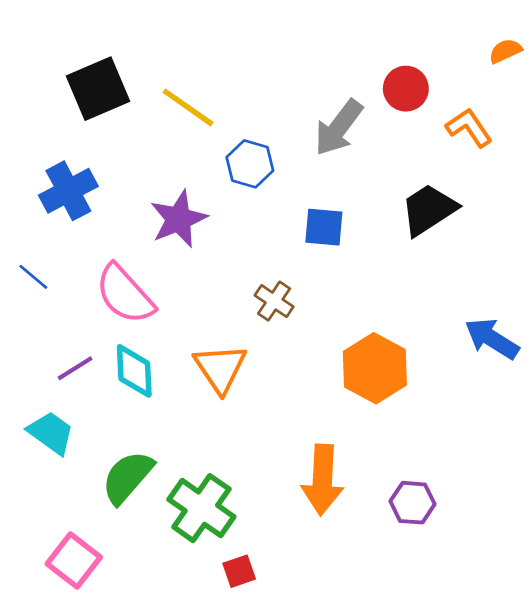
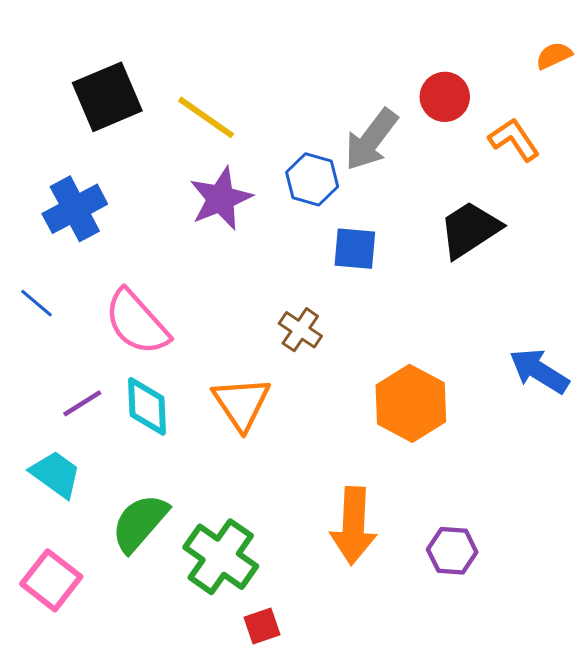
blue hexagon: (250, 164) -> (312, 179), moved
purple star: (179, 219) -> (221, 199), moved
pink square: (74, 560) -> (51, 580), moved

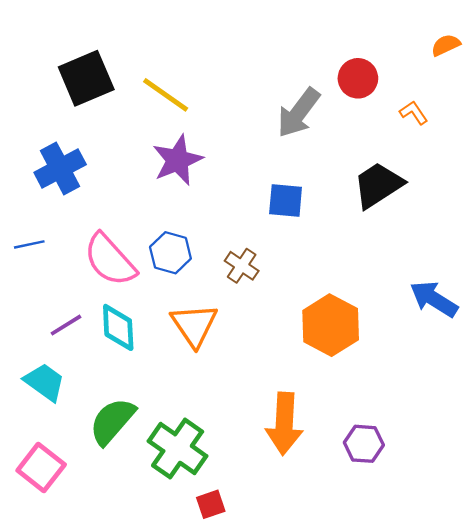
orange L-shape: (514, 140) -> (414, 113), size x0.7
blue hexagon: (312, 179) -> (170, 253), moved
blue line: (37, 303) -> (29, 244), turned -52

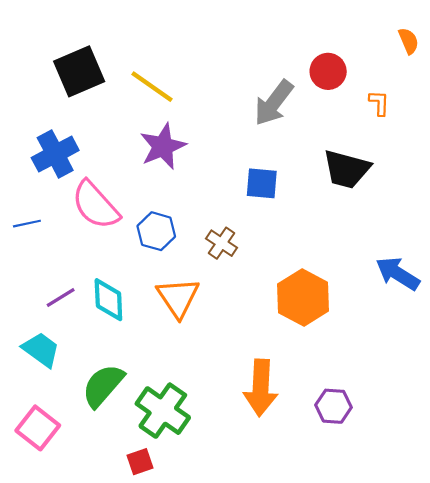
orange semicircle: (446, 45) -> (409, 41), turned 92
orange L-shape: (414, 113) -> (379, 103), turned 36
black trapezoid: (378, 185) -> (347, 169), turned -132
pink semicircle: (110, 260) -> (95, 205), moved
red square: (211, 504) -> (140, 462), moved

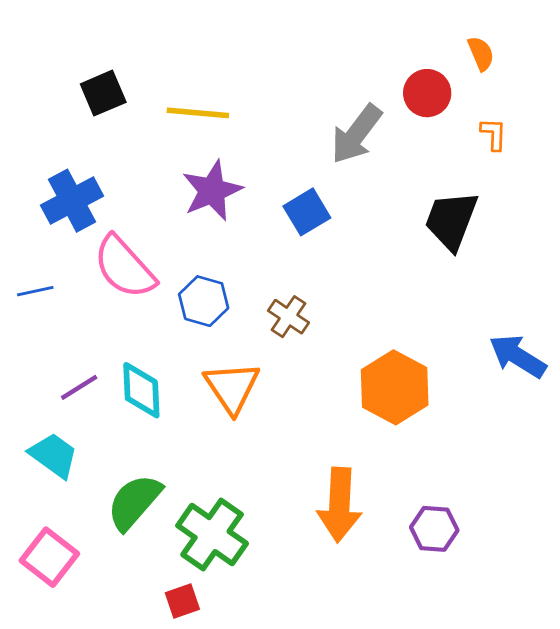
orange semicircle: (409, 41) -> (481, 53), moved
black square: (79, 71) -> (103, 93), size x0.7
yellow line: (152, 87) -> (198, 113), turned -30
black trapezoid: (347, 169) -> (451, 220), turned 96
blue square: (262, 183) -> (307, 212), moved, turned -36

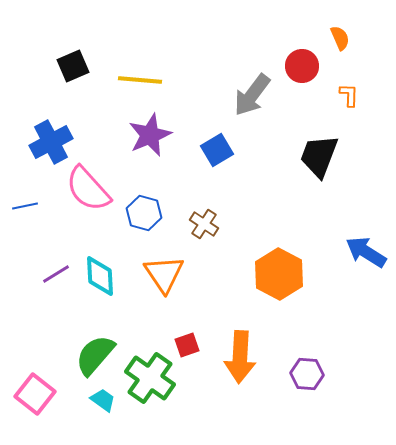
cyan trapezoid: (54, 455) -> (103, 400), moved, size x0.7
red square: (182, 601) -> (187, 345), moved

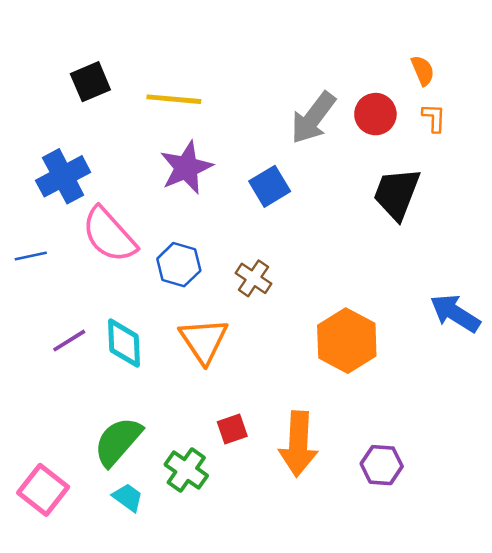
orange semicircle: (340, 38) -> (423, 71), moved
red circle: (302, 66) -> (375, 114), moved
green cross: (150, 378) -> (186, 470), size x0.7

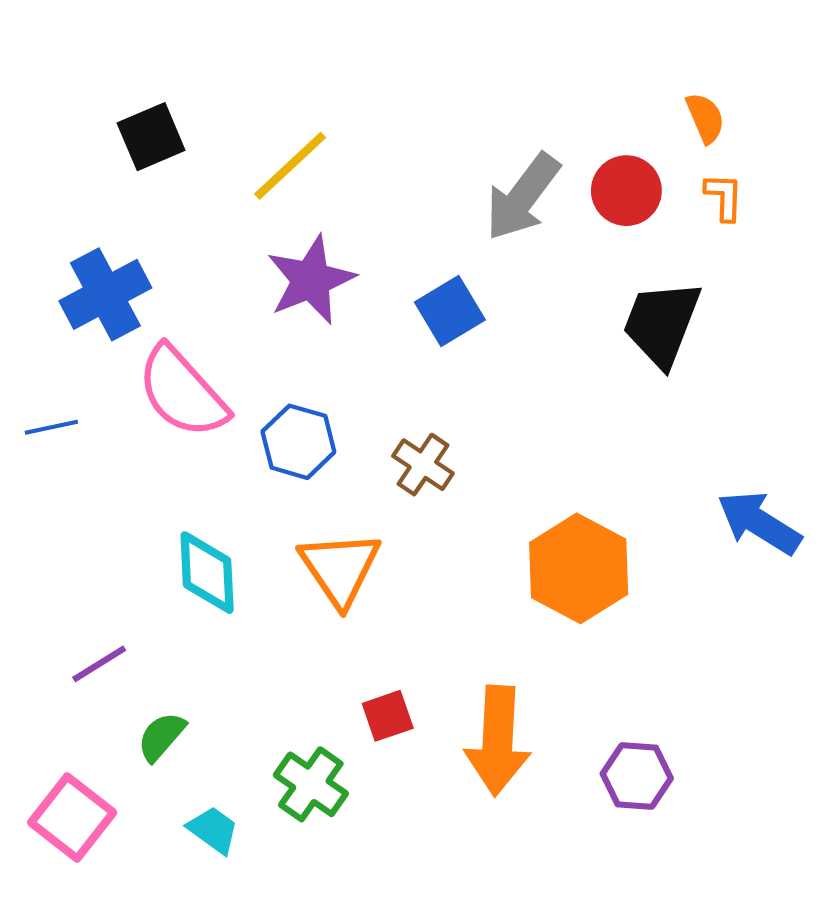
yellow line: (174, 99) -> (290, 166), turned -48
purple line: (69, 341) -> (99, 664), moved
green semicircle: (118, 441) -> (161, 737), moved, size x0.6

